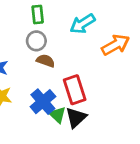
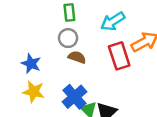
red rectangle: (75, 90) -> (119, 56), moved

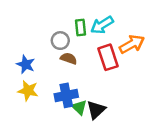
green rectangle: (69, 12) -> (81, 27), moved
blue cross: (74, 97) -> (66, 95), turned 30

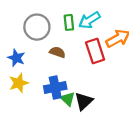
gray circle: (60, 41) -> (37, 27), moved, size x1.5
yellow star: (28, 91) -> (19, 83), turned -30

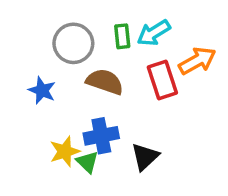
brown semicircle: (57, 52) -> (105, 82), size x1.5
yellow star: (19, 83) -> (65, 151), moved
green triangle: (68, 99) -> (87, 162), moved

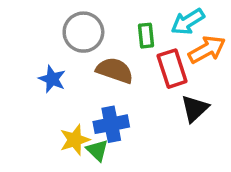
cyan arrow: (154, 33) -> (188, 22), moved
green rectangle: (122, 36) -> (146, 36), moved
black triangle: (145, 157) -> (195, 109), moved

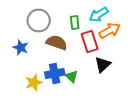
green triangle: (97, 150) -> (72, 76), moved

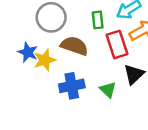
green triangle: (72, 76) -> (108, 90), moved
yellow star: (34, 82) -> (45, 60), moved

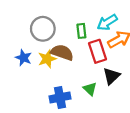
yellow star: (45, 60) -> (47, 59), moved
blue cross: (72, 86) -> (60, 97), moved

